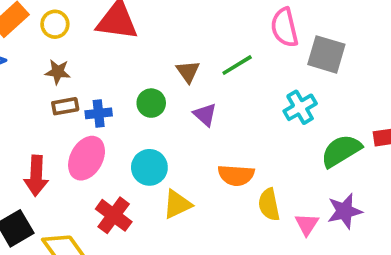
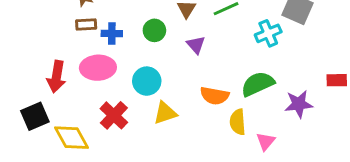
cyan cross: (300, 107) -> (268, 33), moved
green semicircle: (341, 151) -> (258, 84), moved
pink ellipse: (87, 158) -> (98, 68), turned 52
purple star: (345, 211) -> (299, 104), moved

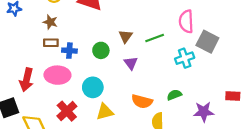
green semicircle: (258, 84) -> (174, 95), size x0.6

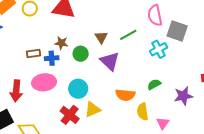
brown star: (50, 22) -> (61, 43), moved
purple triangle: (131, 63) -> (110, 61), size x1.5
red cross: (67, 111) -> (70, 115), moved

